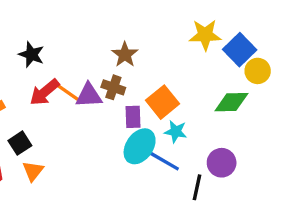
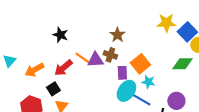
red arrow: (45, 92) -> (63, 68), moved

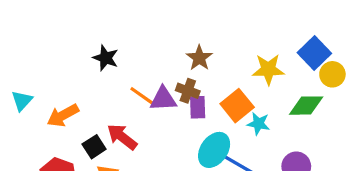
yellow star: (166, 23) -> (268, 69), moved
red arrow: (63, 68) -> (122, 137), moved, turned 78
purple rectangle: (122, 73) -> (198, 107), moved
cyan star: (148, 82) -> (258, 124), moved

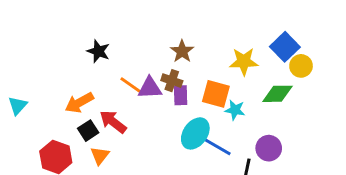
cyan triangle: (22, 101) -> (18, 106), moved
orange square: (237, 106) -> (216, 94), turned -36
orange arrow: (63, 115) -> (79, 103), moved

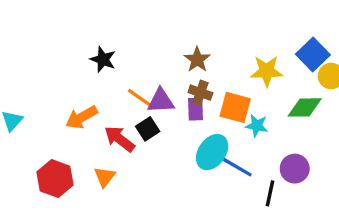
brown cross: (172, 81) -> (200, 93), moved
black square: (88, 131) -> (148, 129), moved

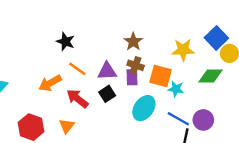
orange line: (139, 98) -> (77, 69), moved
black square: (148, 129) -> (107, 94), moved
blue line: (237, 167) -> (178, 119), moved

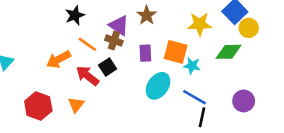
black star: (66, 42) -> (75, 15), turned 30
brown cross: (136, 65) -> (114, 40), moved
purple triangle: (107, 71) -> (119, 25), moved, turned 36
black square: (107, 94) -> (108, 67), moved
purple circle: (203, 120) -> (244, 101), moved

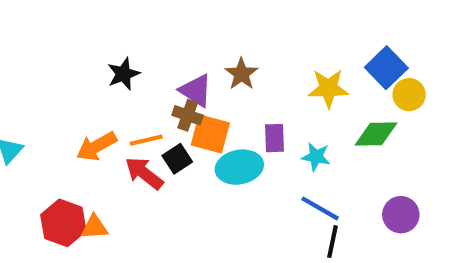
orange line: (87, 44) -> (146, 140), moved, turned -48
orange square: (176, 52) -> (210, 134), moved
purple rectangle: (145, 53) -> (275, 138), moved
cyan ellipse: (158, 86) -> (239, 167), moved, turned 44
orange triangle: (76, 105) -> (94, 227), moved, turned 48

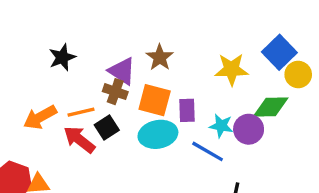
orange square: (210, 134) -> (155, 100), moved
blue line: (320, 208) -> (208, 151), moved
purple circle: (401, 215) -> (249, 129), moved

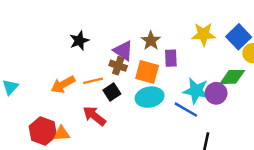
yellow star: (231, 69) -> (204, 34), moved
purple rectangle: (187, 110) -> (171, 58), moved
cyan star: (221, 126) -> (196, 91), size x1.5
red arrow: (79, 139) -> (94, 116), moved

